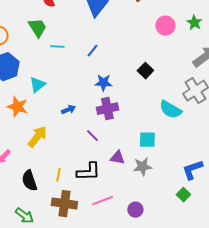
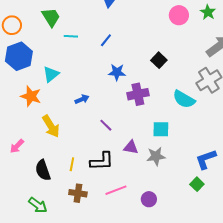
purple cross: (107, 109) -> (138, 94), moved
yellow arrow: (37, 137) -> (51, 126), turned 110
brown cross: (64, 204) -> (78, 193), size x0.7

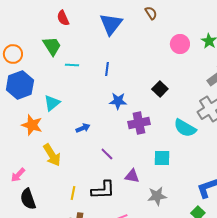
blue line: (106, 40) -> (107, 69), turned -32
gray star: (156, 156) -> (157, 196), moved
black semicircle: (43, 170) -> (28, 199), moved

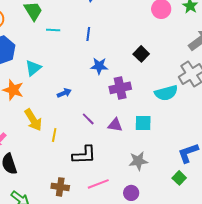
cyan semicircle: (185, 128) -> (166, 93), turned -45
purple triangle: (132, 176) -> (115, 125), moved
yellow line: (73, 193) -> (54, 135), moved

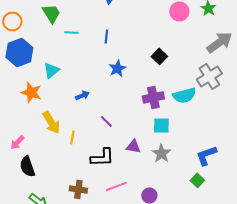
blue star: (99, 66) -> (117, 68), turned -30
purple cross: (120, 88) -> (153, 97), moved
purple triangle: (115, 125) -> (133, 146), moved
gray star: (138, 161) -> (161, 153), moved, turned -30

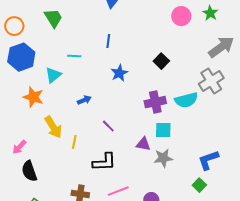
cyan line: (71, 32) -> (74, 56), moved
purple triangle: (133, 146) -> (143, 144), moved
gray star: (161, 153) -> (163, 158), turned 30

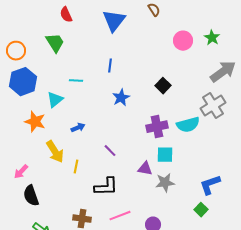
blue arrow: (84, 100) -> (78, 128), moved

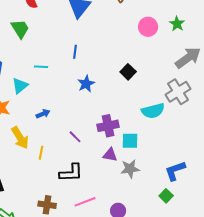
purple cross: (157, 127) -> (108, 126), moved

